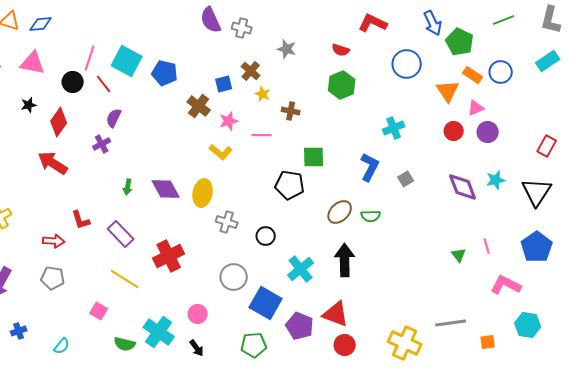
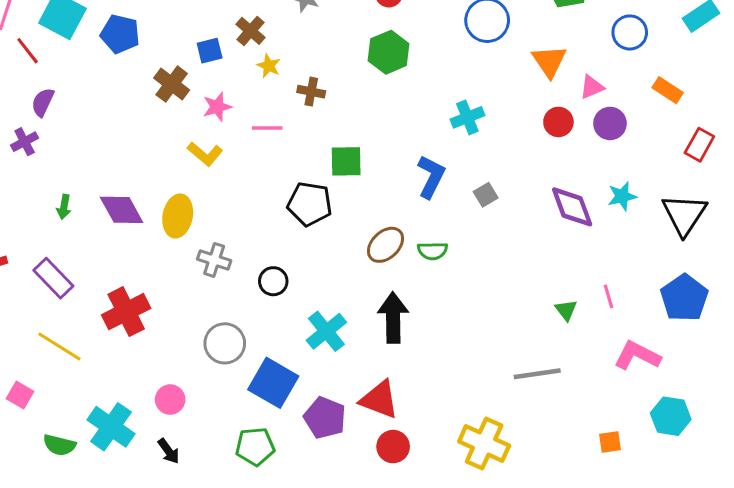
orange rectangle: (473, 75) -> (668, 90), moved
gray line: (451, 323) -> (537, 374), moved

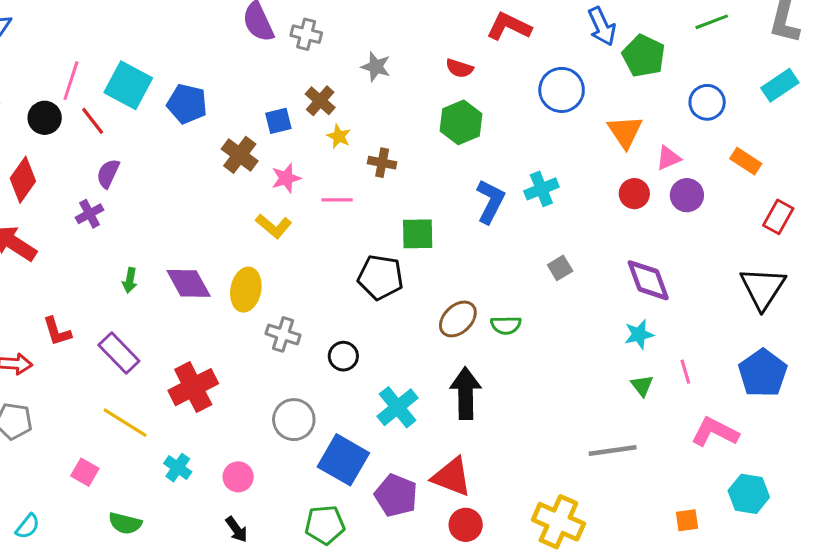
blue L-shape: (431, 177) -> (490, 201), moved
cyan star: (622, 196) -> (639, 334), moved
cyan cross: (111, 427) -> (178, 468), moved, size x0.6

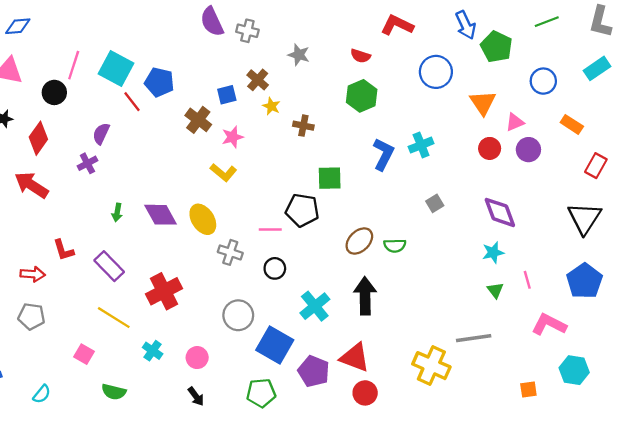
red line: (93, 121) -> (132, 102), moved
pink line: (337, 200) -> (270, 230), moved
yellow ellipse: (246, 290) -> (203, 219), turned -44
yellow cross: (558, 522) -> (431, 366), moved

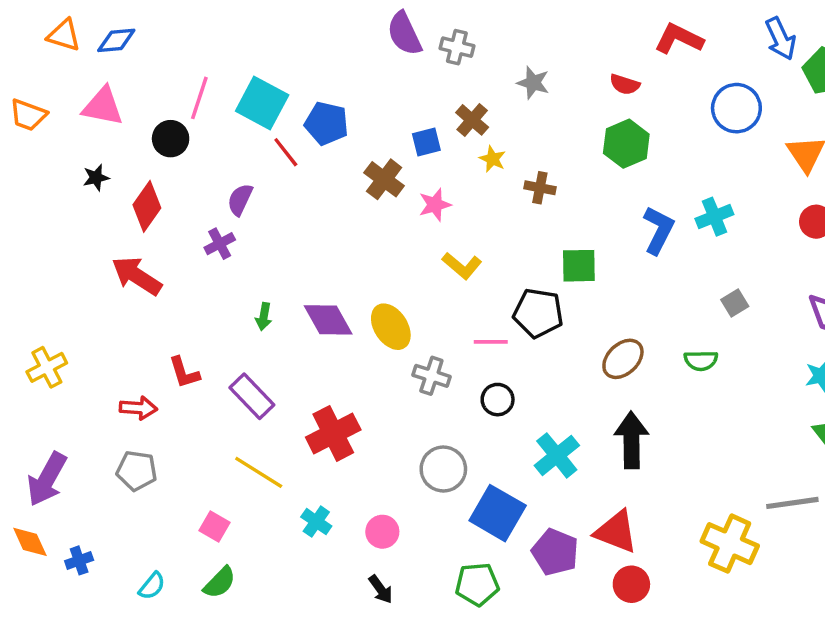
yellow L-shape: (223, 172) -> (462, 266), moved
green semicircle: (395, 246) -> (701, 361), moved
green semicircle: (114, 392) -> (220, 583), moved, turned -60

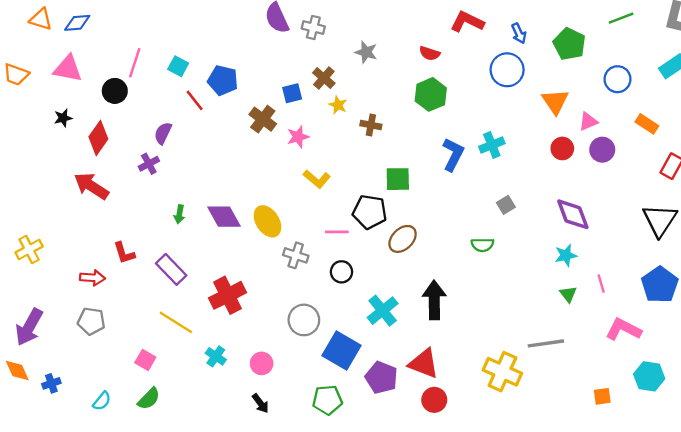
blue arrow: (781, 39) -> (519, 33), moved, size x0.7
cyan square: (262, 103) -> (178, 66), size x0.6
brown ellipse: (623, 359) -> (403, 239), moved

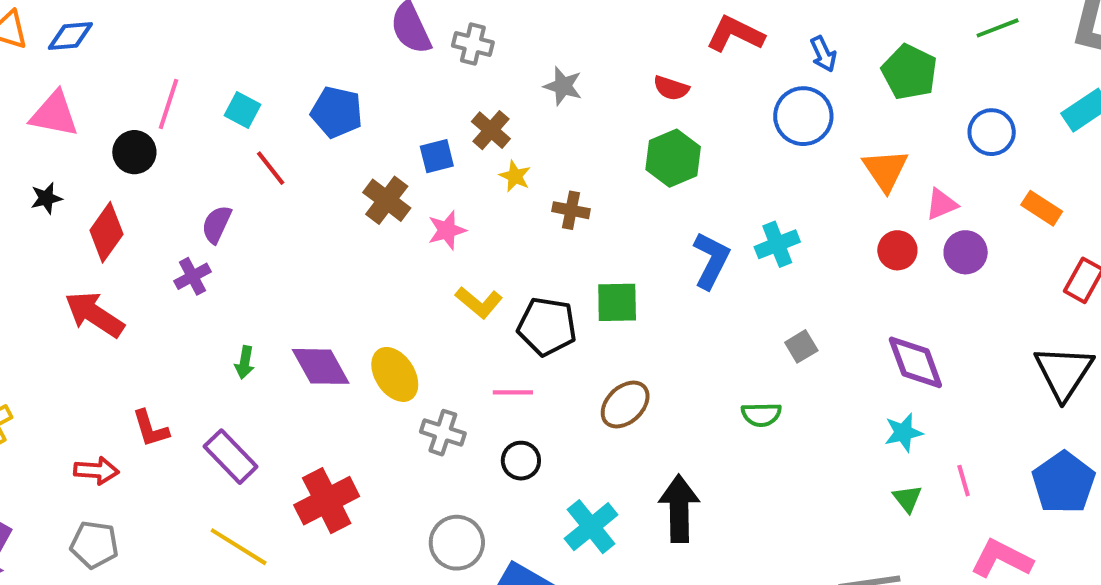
blue pentagon: (223, 80) -> (337, 112), moved
black pentagon: (370, 212) -> (547, 326), moved

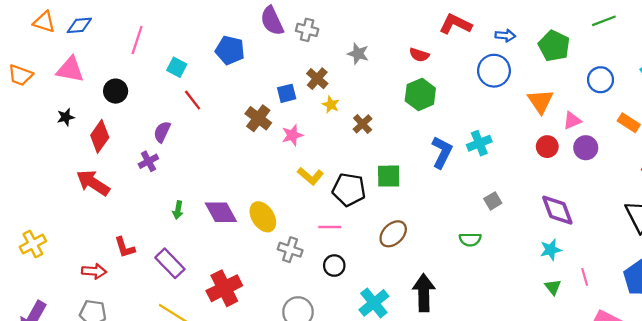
blue arrow: (823, 54) -> (505, 36), turned -60
pink line: (168, 104) -> (137, 40), moved
blue pentagon: (337, 112) -> (230, 50), moved
brown cross: (571, 210) -> (363, 124), turned 36

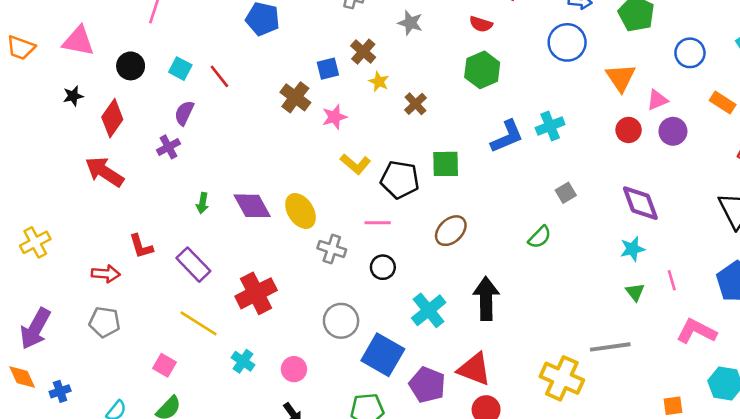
cyan square: (177, 67) -> (180, 69), moved
blue L-shape: (442, 152) -> (507, 137), turned 40
green semicircle: (470, 239) -> (540, 237), turned -45

